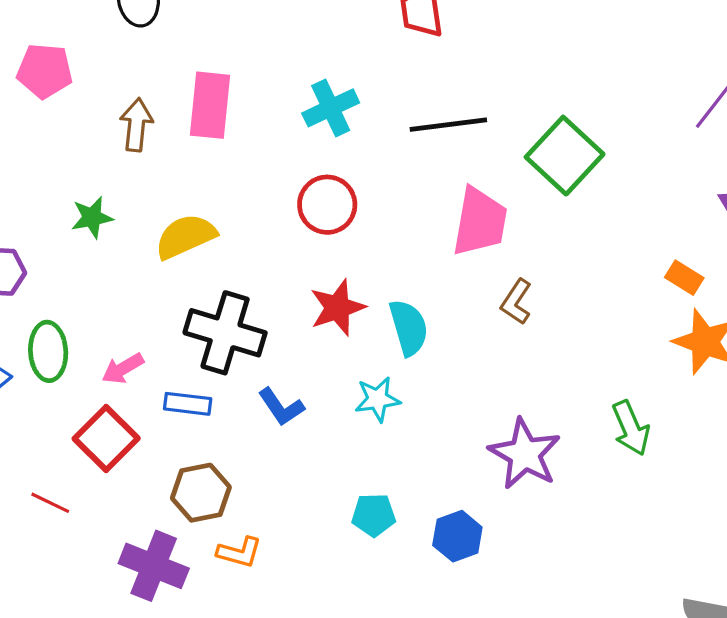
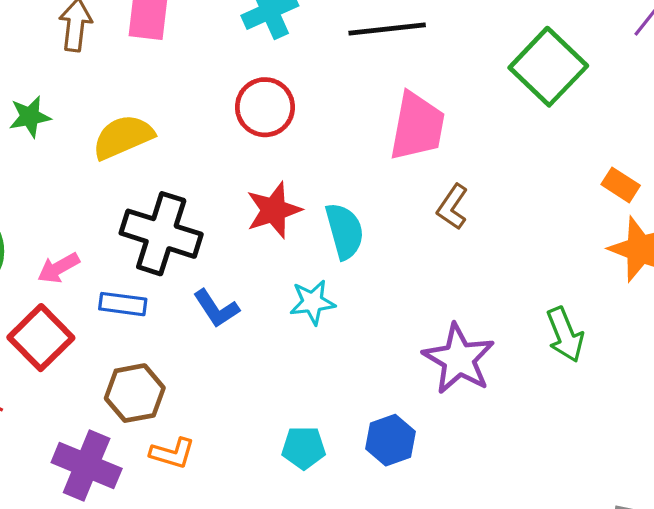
green square: (565, 156) -> (548, 67), moved
cyan pentagon: (374, 515) -> (304, 448), moved

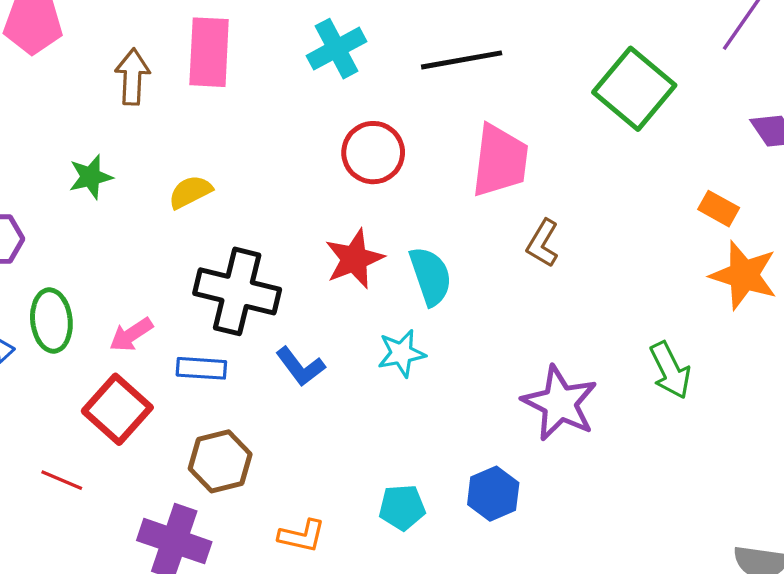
red circle: (265, 107) -> (373, 153), moved
yellow semicircle: (123, 137) -> (190, 192), size x0.7
orange L-shape: (172, 453) -> (302, 536), moved

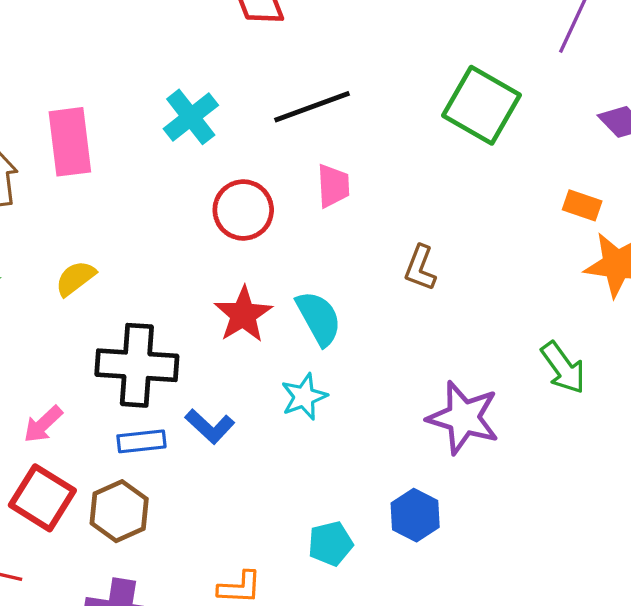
pink trapezoid: (500, 161) -> (333, 186), moved, size x0.6
blue rectangle: (201, 368) -> (141, 441), moved
brown hexagon: (220, 461) -> (119, 511), moved

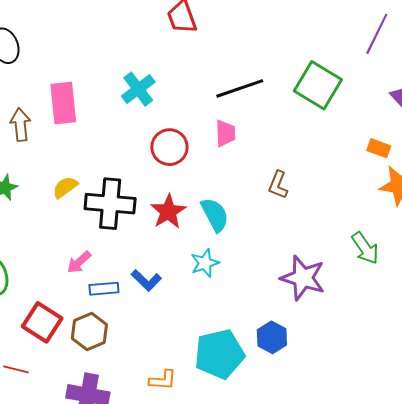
black line: (312, 107) -> (240, 88), moved
black cross: (137, 365) -> (110, 204), moved
pink arrow: (43, 424) -> (79, 262), moved
cyan pentagon: (330, 544) -> (219, 354), size x1.8

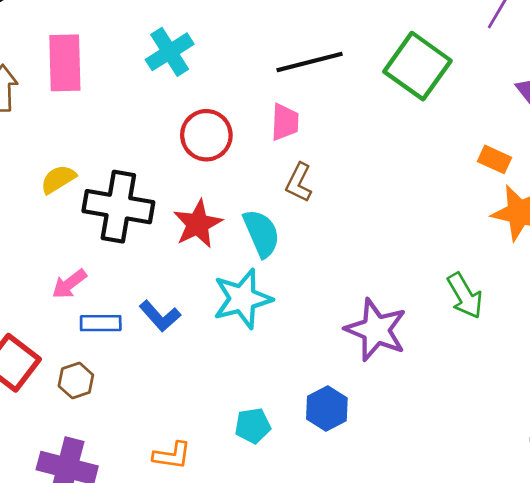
brown L-shape: (278, 185) -> (299, 183), moved
cyan star: (205, 263) -> (242, 299), size x1.5
brown hexagon: (89, 331) -> (76, 381), size x0.7
cyan pentagon: (219, 354) -> (253, 426), size x0.5

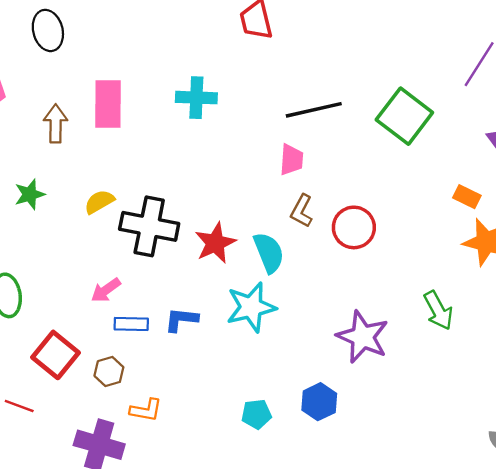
cyan cross: (170, 52) -> (196, 98), turned 33
red circle: (206, 135) -> (354, 227), moved
blue L-shape: (160, 316) -> (181, 320), turned 136
orange L-shape: (172, 455) -> (146, 410), moved

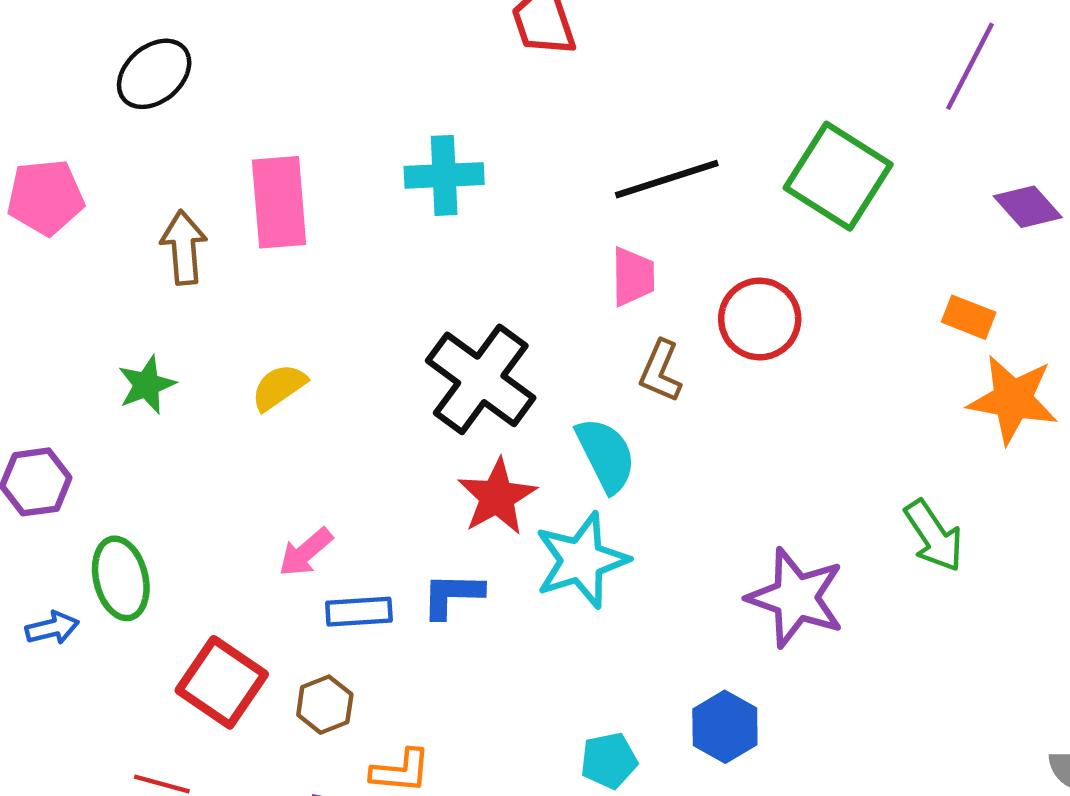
black ellipse: (48, 30) -> (154, 74), turned 69
black cross: (149, 226) -> (481, 379), moved, turned 30
red circle: (354, 227) -> (760, 319), moved
red star: (215, 243) -> (497, 497), moved

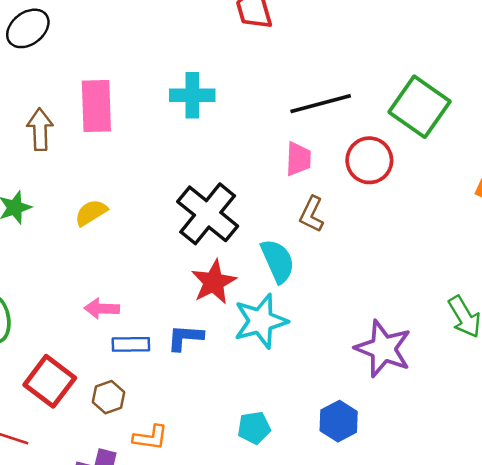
red circle: (760, 319) -> (369, 160), moved
pink arrow: (306, 552) -> (102, 309), turned 40
cyan pentagon: (609, 761) -> (254, 428), moved

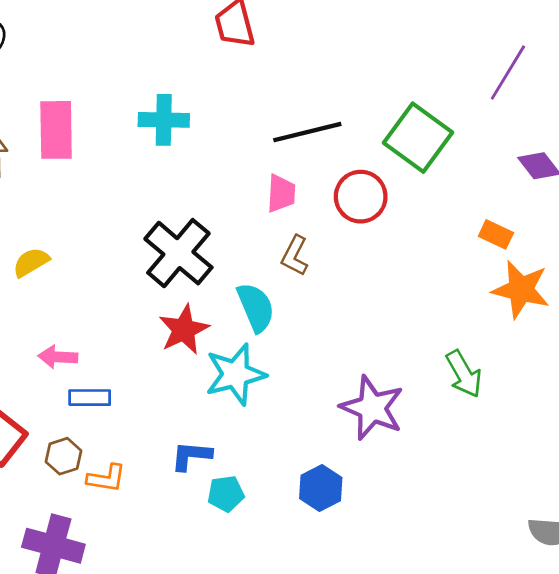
yellow semicircle: (91, 213) -> (31, 262), moved
blue L-shape: (185, 338) -> (191, 456), moved
orange L-shape: (150, 438) -> (106, 478), moved

